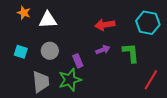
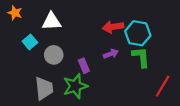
orange star: (24, 13) -> (15, 13), moved
cyan hexagon: (148, 23) -> (138, 33), moved
cyan square: (21, 52) -> (30, 42), moved, turned 32

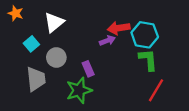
white triangle: (52, 21) -> (54, 22), turned -36
purple arrow: (111, 54) -> (107, 41), moved
red line: (163, 86) -> (156, 90), moved
gray trapezoid: (44, 88) -> (36, 79), moved

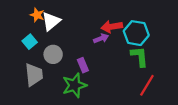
orange star: (16, 13) -> (37, 15), moved

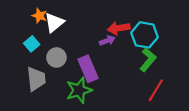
green L-shape: (139, 57) -> (148, 60), turned 45
purple rectangle: (83, 65) -> (88, 69), size x1.6

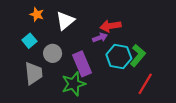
white triangle: (54, 22) -> (65, 21), moved
cyan hexagon: (145, 35) -> (119, 57), moved

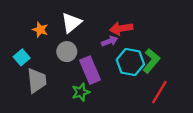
orange star: (37, 14) -> (40, 30), moved
cyan square: (29, 41) -> (22, 57), moved
gray circle: (53, 53) -> (67, 52), moved
green star: (74, 84) -> (81, 92), size x0.7

